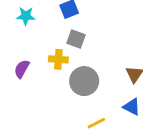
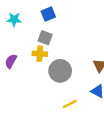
gray square: (76, 39) -> (45, 38), moved

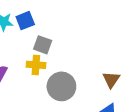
blue square: (48, 14) -> (25, 21), moved

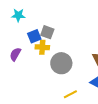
blue square: (25, 21) -> (34, 36), moved

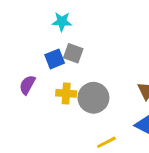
cyan star: (18, 15) -> (62, 22), moved
yellow cross: (42, 47) -> (66, 93), moved

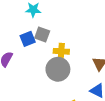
yellow cross: (66, 93) -> (61, 51), moved

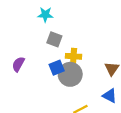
blue square: (28, 39) -> (57, 68), moved

